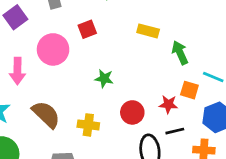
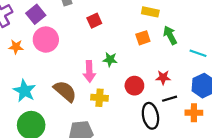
yellow rectangle: (148, 31) -> (150, 12), moved
pink circle: (53, 49) -> (46, 40), moved
pink arrow: (17, 71) -> (89, 71), moved
orange square: (189, 90) -> (143, 38), moved, turned -32

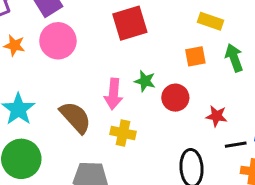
red square: (94, 21) -> (130, 23), size x1.6
red circle: (134, 86) -> (175, 98), moved
black line: (170, 99) -> (236, 145), moved

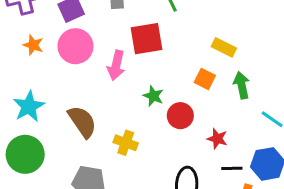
orange square: (195, 56) -> (205, 79), turned 30
pink arrow: (113, 94) -> (116, 65), moved

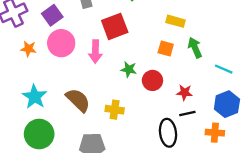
black line: (232, 168) -> (187, 113), moved

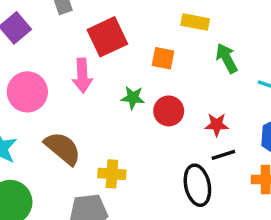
pink circle: (61, 43) -> (27, 92), moved
orange square: (166, 48) -> (163, 58), moved
yellow cross: (115, 110) -> (112, 174), moved

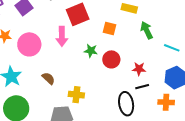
brown semicircle: (63, 148) -> (48, 78), size x0.6

